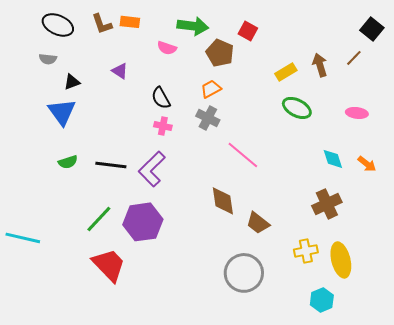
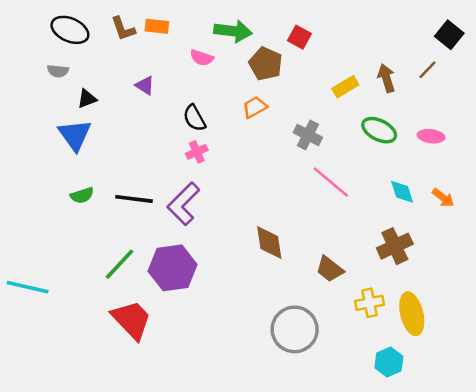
green ellipse: (297, 108) -> (379, 130), moved
gray cross: (208, 118) -> (308, 135), moved
pink cross: (163, 126) -> (197, 152), turned -36
pink line: (243, 155) -> (331, 182), moved
brown trapezoid: (258, 223) -> (330, 269), moved

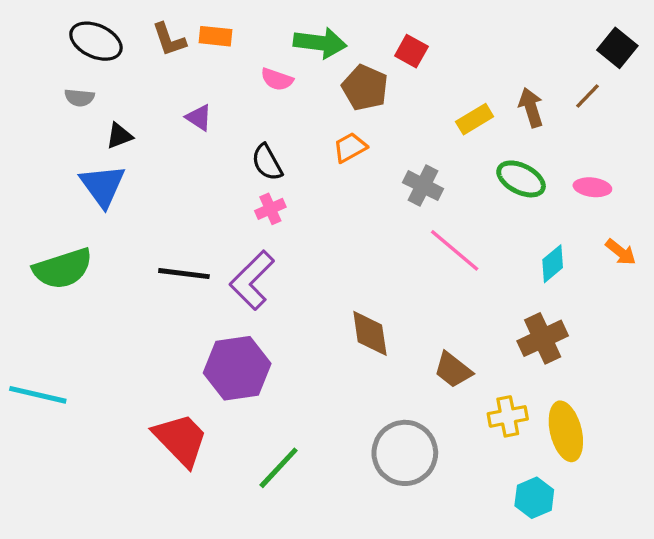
cyan diamond: (402, 192) -> (553, 264), turned 68
green semicircle: (82, 195) -> (63, 269), moved, size x1.8
orange arrow: (443, 198) -> (621, 252), moved
green line: (119, 264) -> (279, 468), moved

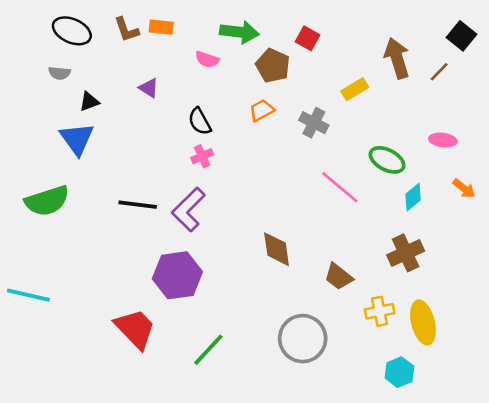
brown arrow: (531, 108) -> (397, 58), moved, size x1.4
green ellipse: (521, 179) -> (387, 160), moved
gray cross: (423, 186) -> (314, 123), moved

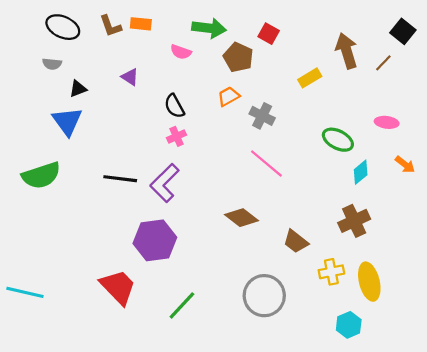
gray cross: (314, 123) -> (262, 116), moved
pink line: (340, 187) -> (266, 164), moved
brown diamond: (277, 249) -> (242, 218), turned -44
cyan line: (28, 295) -> (25, 292), moved

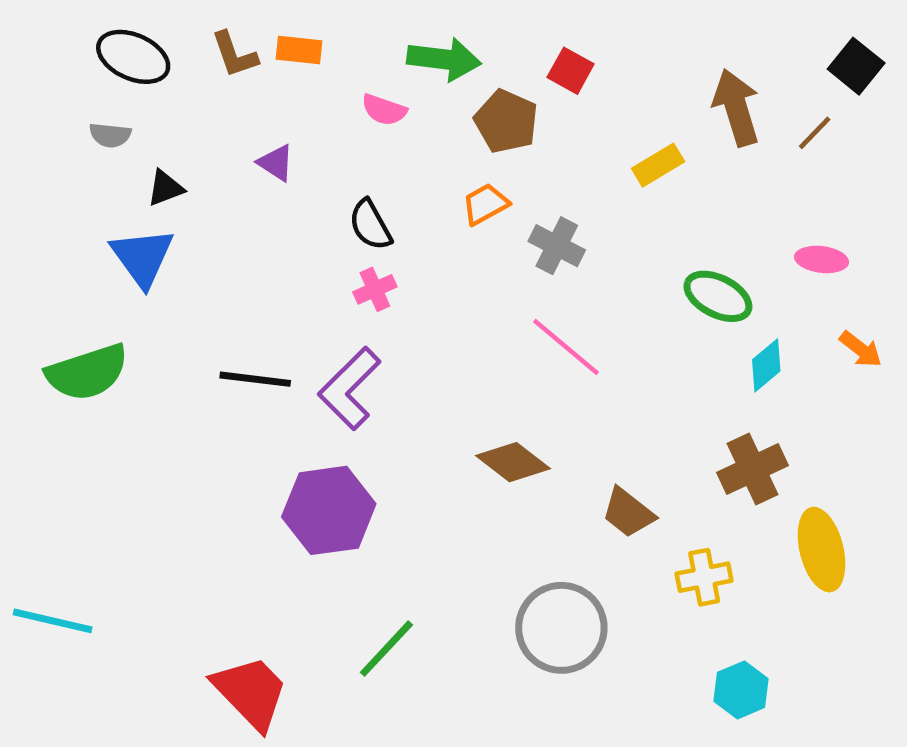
yellow ellipse: (369, 282) -> (822, 550), moved
red trapezoid: (118, 287) -> (251, 692), moved

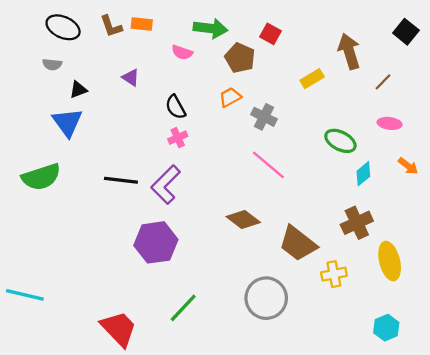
brown line: (815, 133) -> (383, 82), moved
brown trapezoid: (628, 513) -> (298, 244), size x1.5
cyan hexagon: (741, 690) -> (386, 328), moved

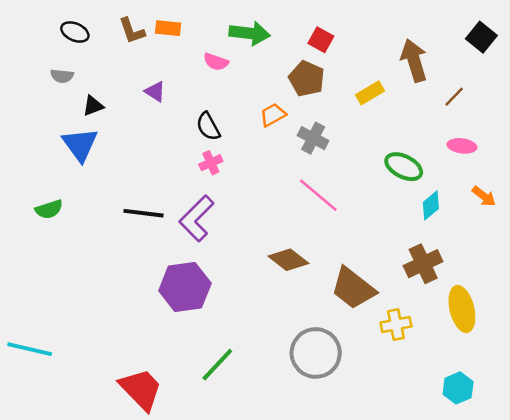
black ellipse: (63, 27) -> (75, 32), size x0.7
brown pentagon: (240, 58) -> (307, 79), moved
green semicircle: (41, 177) -> (49, 209), size x0.6

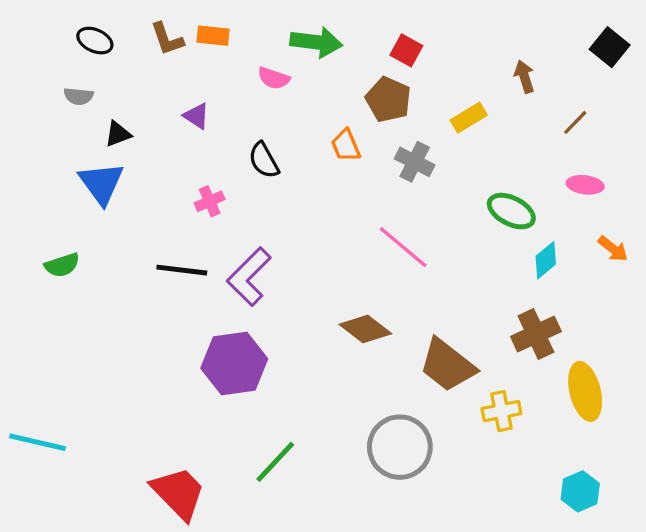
brown arrow: (414, 60) -> (524, 77), size x0.6
orange trapezoid: (273, 115) -> (346, 145), turned -84
gray cross: (313, 138) -> (415, 162), moved
pink cross: (211, 163) -> (210, 201), moved

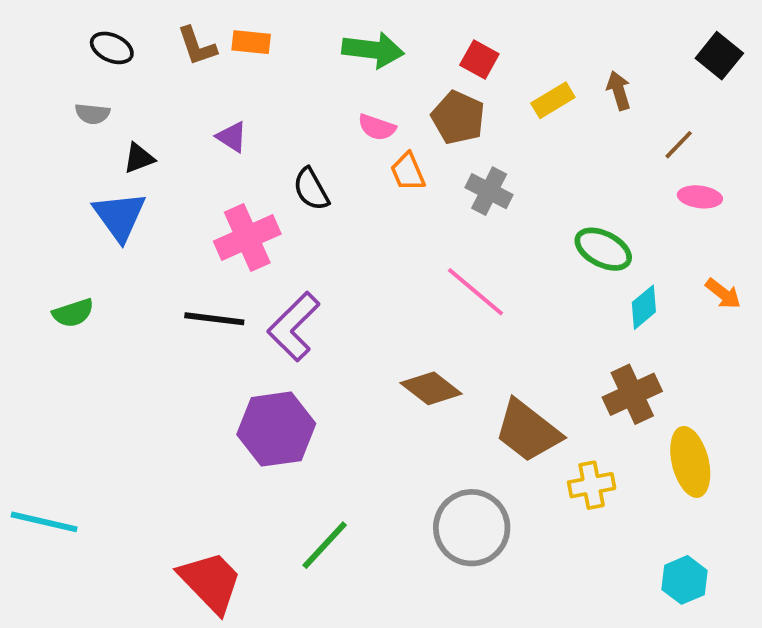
pink semicircle: (274, 78) -> (377, 127), moved
yellow rectangle: (469, 118) -> (553, 100), moved
pink ellipse: (585, 185) -> (700, 197), moved
pink cross: (210, 201) -> (247, 238), size x1.8

